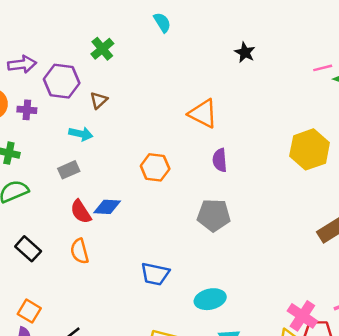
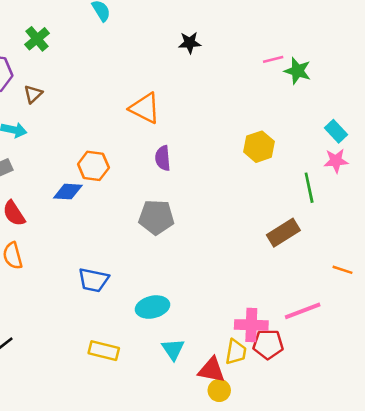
black star: (245, 52) -> (190, 43), turned -30
yellow hexagon: (310, 149) -> (259, 147), size x0.7
blue diamond: (107, 207) -> (68, 192), moved
pink cross: (302, 316) -> (251, 325), turned -32

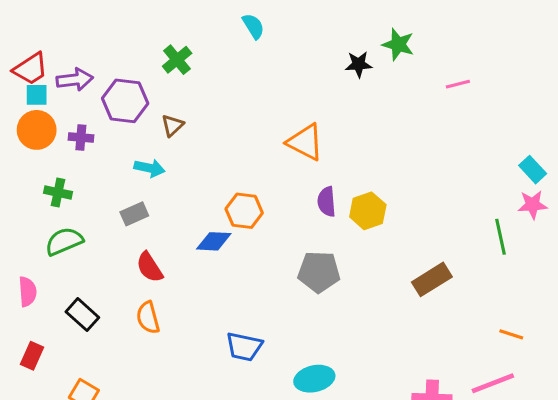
green star: (298, 71) -> (398, 44), moved
yellow hexagon: (259, 147) -> (368, 211), moved
brown rectangle: (283, 233) -> (432, 279), moved
orange line: (342, 270) -> (511, 334), moved

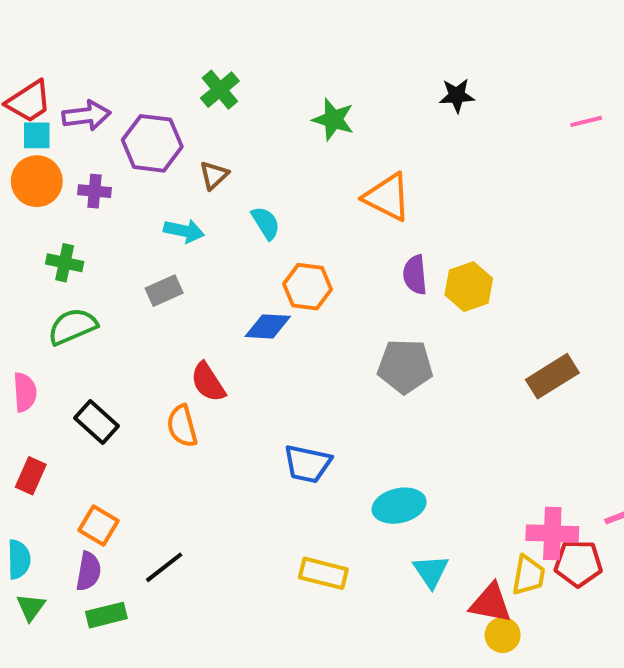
cyan semicircle: (253, 26) -> (266, 223), moved
green star: (398, 44) -> (333, 119), moved
red semicircle: (150, 267) -> (208, 382), moved

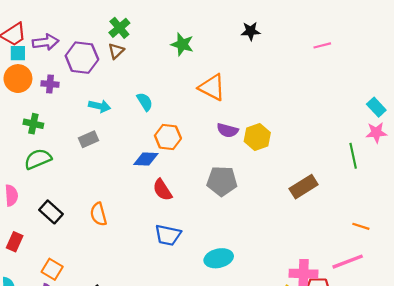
brown triangle: (214, 175) -> (116, 51), moved
purple semicircle: (415, 275) -> (227, 130), turned -70
red semicircle: (208, 382) -> (162, 190), moved

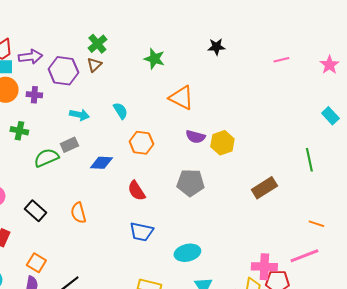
pink star: (376, 133) -> (329, 65), moved, turned -30
green semicircle: (38, 159) -> (46, 158), moved
blue diamond: (146, 159) -> (101, 163), moved

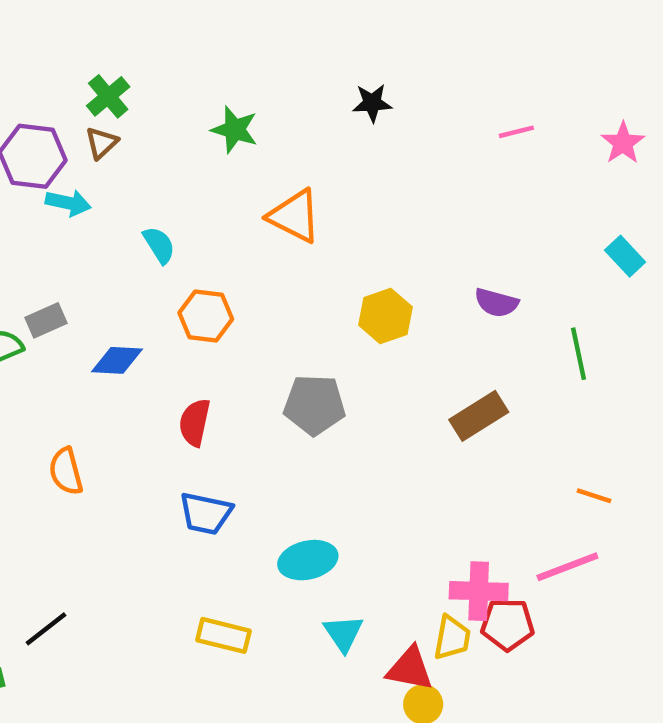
cyan arrow: (79, 115) -> (68, 203), moved
purple semicircle: (195, 137) -> (496, 303), moved
red semicircle: (136, 191) -> (195, 422), turned 45

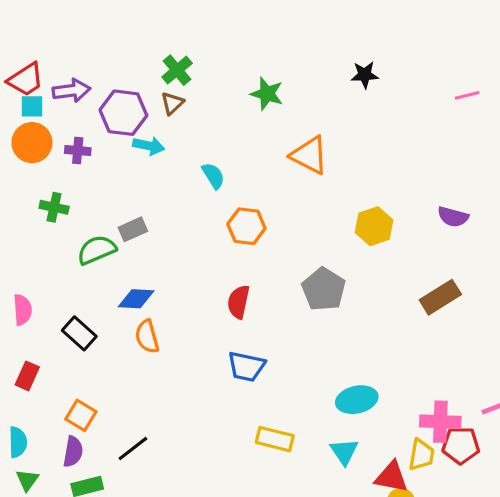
blue diamond: (117, 360) -> (136, 299), moved
gray pentagon: (314, 405) -> (324, 289), turned 30
cyan ellipse: (308, 560) -> (357, 400), moved
yellow rectangle: (224, 635) -> (275, 439), moved

